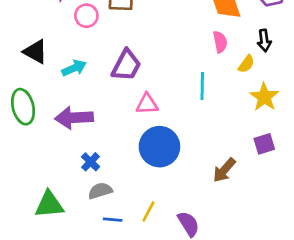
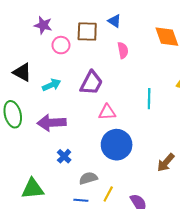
pink semicircle: (220, 42) -> (123, 50), moved
gray semicircle: (100, 191) -> (88, 178), moved

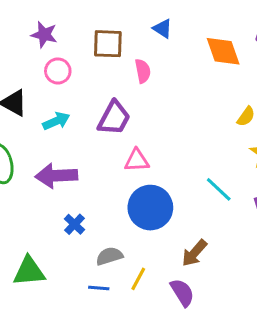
blue triangle: (114, 21) -> (163, 29), moved
pink circle: (61, 45) -> (58, 71), moved
pink semicircle: (123, 50) -> (143, 71), moved
cyan line: (149, 99) -> (219, 189), moved, turned -48
brown arrow: (166, 162) -> (194, 253), moved

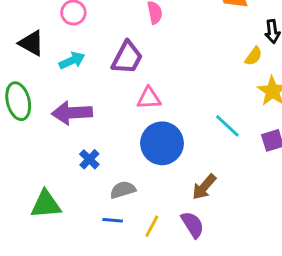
yellow line: (138, 279) -> (152, 226), moved

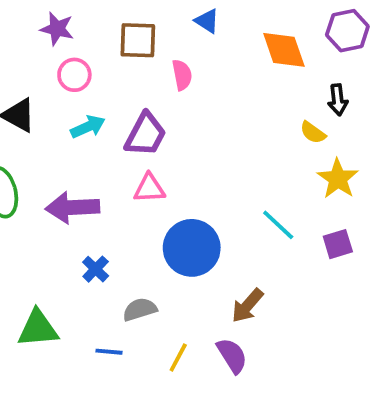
yellow semicircle: (254, 56) -> (313, 133), turned 90
cyan arrow: (72, 61) -> (88, 127), moved
pink triangle: (149, 98) -> (149, 188), moved
blue line: (113, 220) -> (109, 352), moved

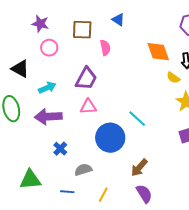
orange diamond: (284, 50) -> (158, 52), moved
cyan arrow: (88, 127) -> (47, 88), moved
cyan line: (278, 225) -> (137, 119), moved
purple semicircle: (232, 356) -> (144, 194), moved

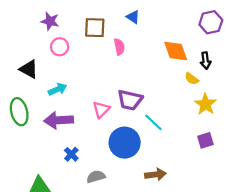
purple trapezoid: (86, 79) -> (130, 100), moved, turned 75
pink triangle: (88, 107) -> (101, 110), turned -42
brown arrow: (139, 168) -> (155, 175), turned -138

